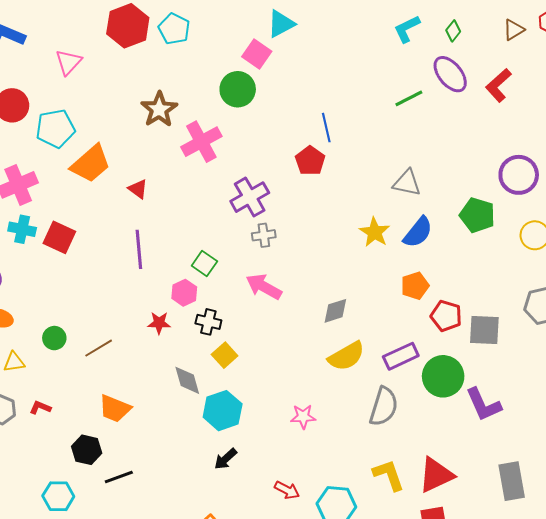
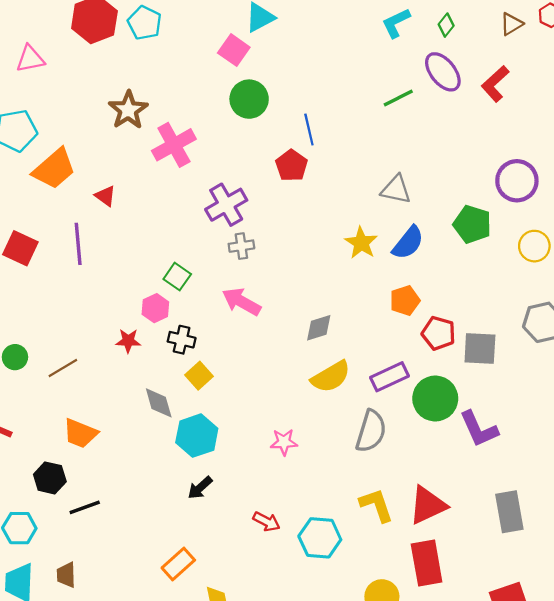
pink triangle: (68, 62) -> (30, 59), turned 36
green circle: (238, 89) -> (249, 99), moved
purple line: (139, 249) -> (78, 244), moved

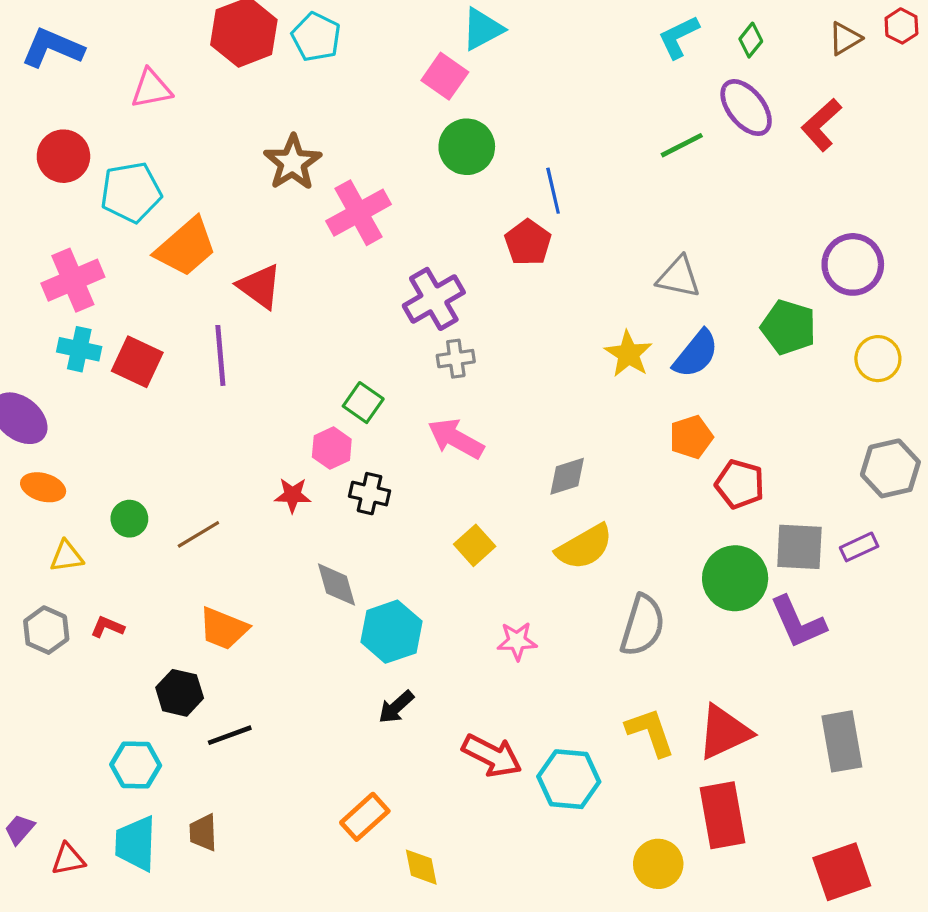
red triangle: (105, 196) -> (260, 286), size x1.5
gray square: (480, 348) -> (799, 547), moved
yellow square: (199, 376) -> (475, 545), moved
purple rectangle: (390, 377) -> (859, 547), moved, size x0.7
red arrow: (266, 522) -> (492, 756), size x1.5

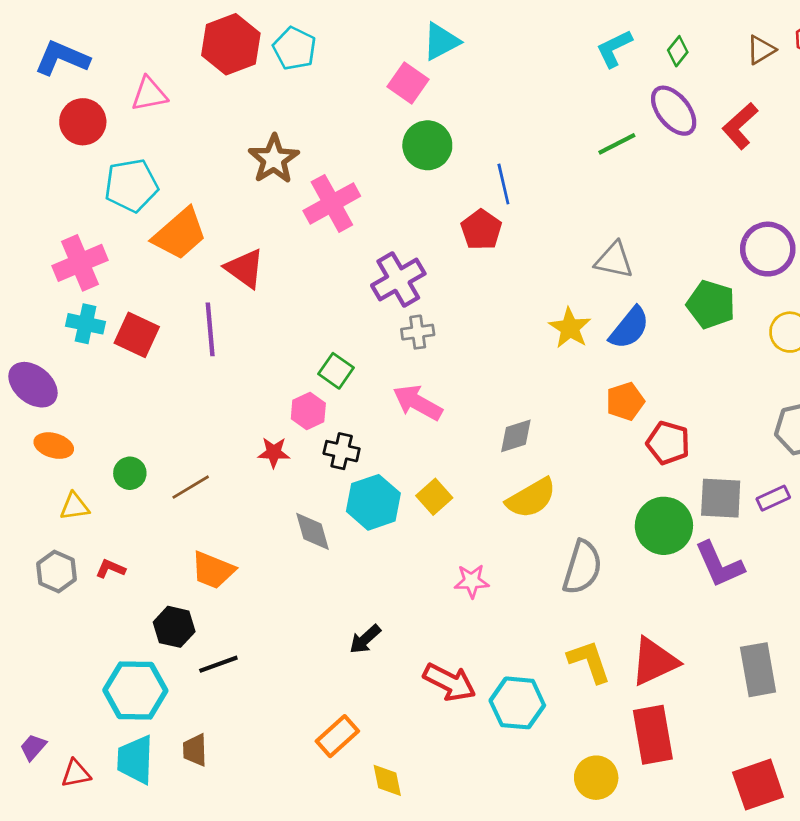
red circle: (63, 156) -> (83, 122), moved
cyan hexagon: (391, 632) -> (373, 502), moved
cyan hexagon: (136, 765) -> (135, 690), size x1.4

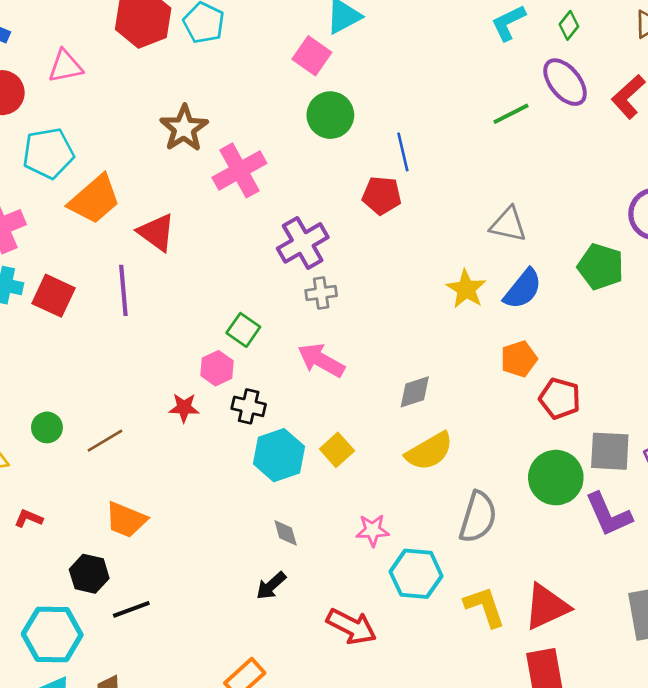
red pentagon: (481, 230) -> (382, 195), turned -30
gray diamond: (312, 531) -> (286, 533), moved, size x0.7
cyan hexagon: (517, 703) -> (416, 574), moved

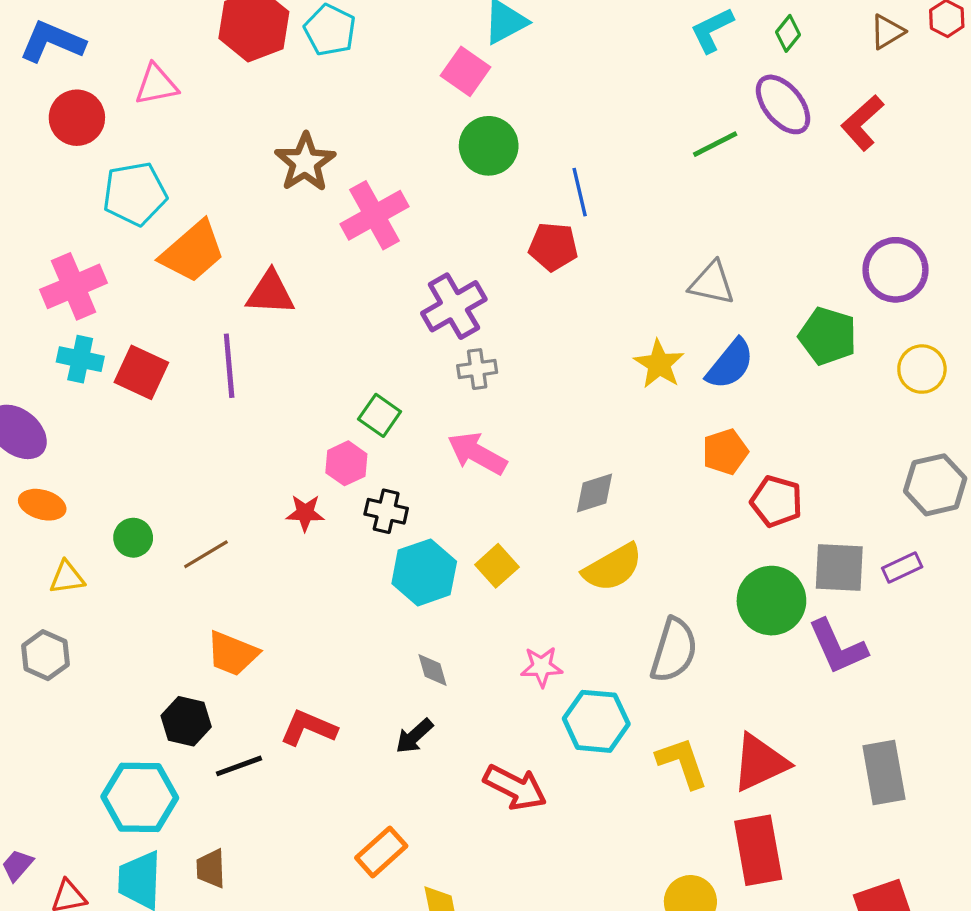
red triangle: (156, 232) -> (270, 293), turned -33
red L-shape: (28, 518) -> (308, 728), moved, size x1.6

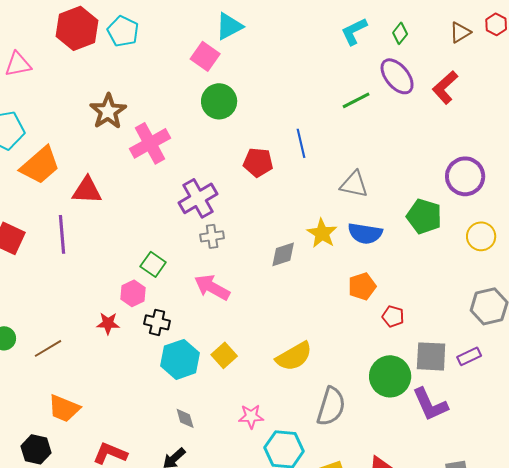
blue line: (580, 192) -> (301, 143), moved
blue semicircle: (730, 364) -> (365, 233), turned 60
gray diamond: (595, 493) -> (283, 254), moved
red pentagon: (776, 501) -> (393, 316), size x0.7

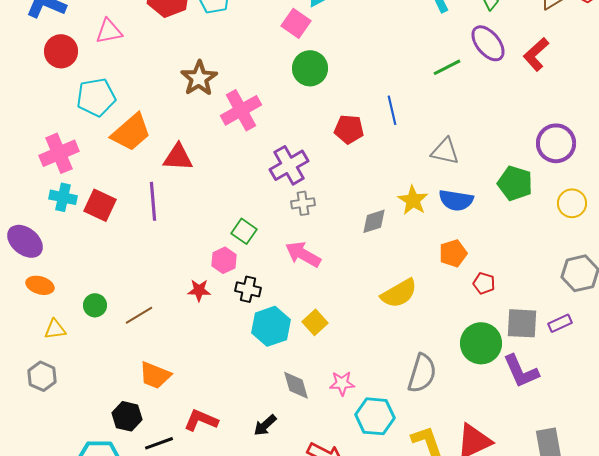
yellow semicircle: (294, 356) -> (399, 293), moved
gray diamond: (185, 418) -> (296, 385), moved, size x1.4

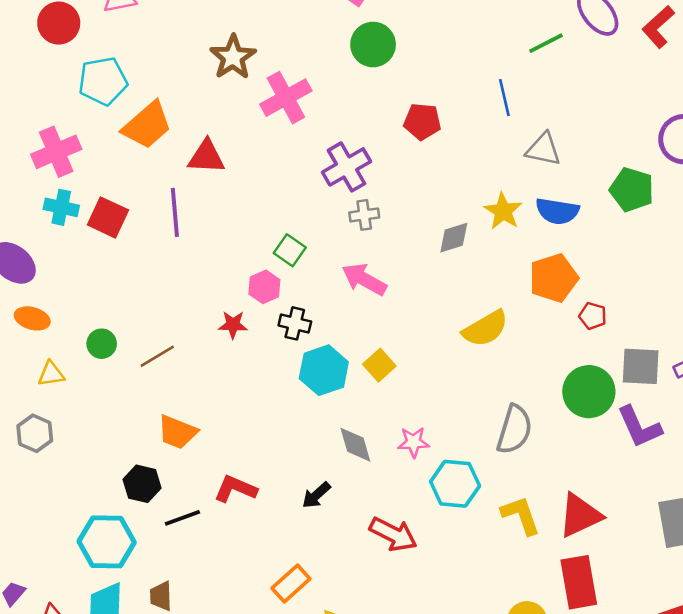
blue line: (392, 110) -> (504, 98), moved
orange pentagon: (453, 253) -> (554, 278), size x1.4

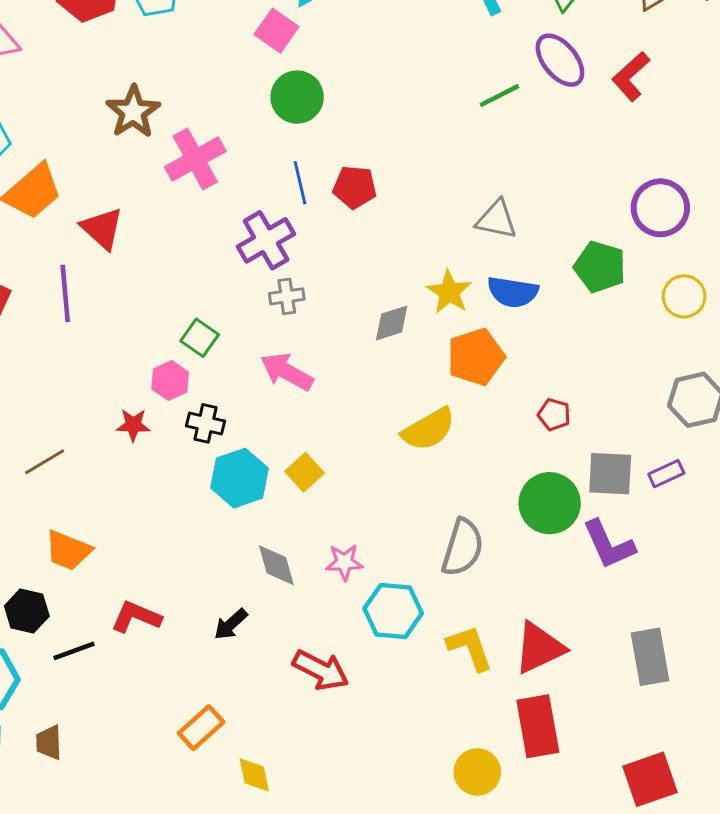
blue line: (504, 98) -> (300, 183), moved
red triangle: (206, 157) -> (102, 228), turned 39
orange pentagon: (554, 278) -> (476, 357), moved

